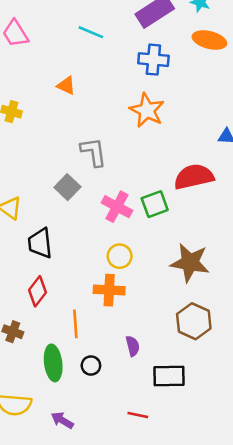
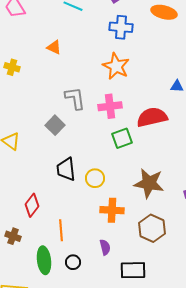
pink cross: (117, 207) -> (110, 106), moved, turned -35
black trapezoid: (40, 243) -> (66, 169), moved
orange cross: (109, 290) -> (112, 210), moved

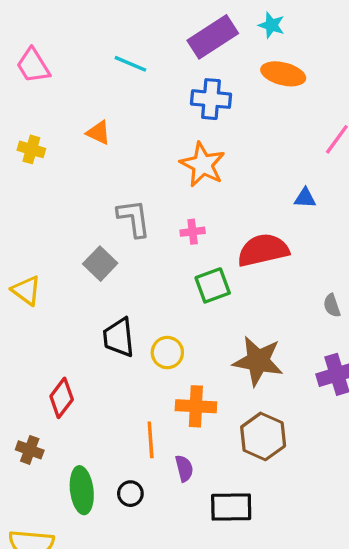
yellow cross: (12, 67) -> (31, 149), moved
pink cross: (110, 106) -> (193, 232), size x0.6
orange line: (61, 230) -> (151, 440), moved

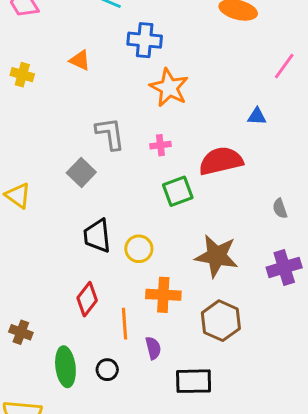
blue cross: (211, 99) -> (145, 40), moved
red diamond: (62, 398) -> (87, 299), moved

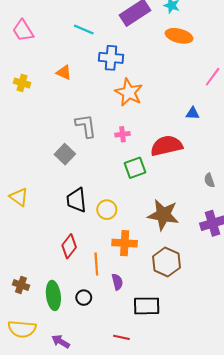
yellow triangle: (18, 196) -> (19, 197), moved
brown cross: (21, 332) -> (21, 285), moved

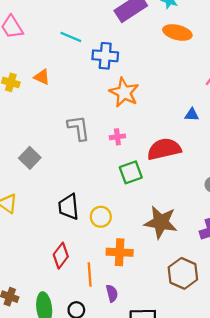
cyan line: (84, 30) -> (71, 37), moved
orange triangle: (64, 72) -> (42, 77), moved
gray square: (65, 154) -> (30, 158), moved
brown hexagon: (166, 262) -> (183, 273), moved

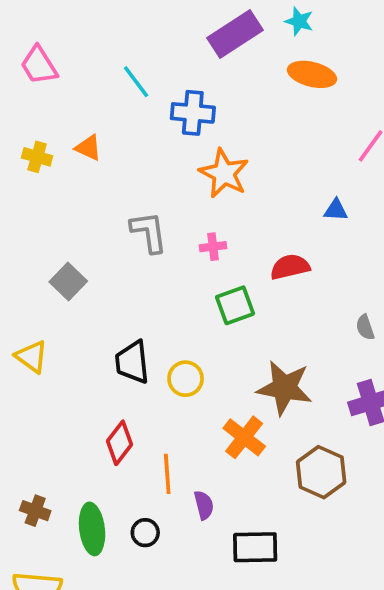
cyan line: (71, 37) -> (136, 82), turned 30
red semicircle: (164, 149) -> (290, 267), size x0.7
orange cross: (120, 252) -> (244, 437), moved, turned 35

